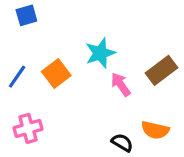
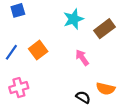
cyan star: (100, 53) -> (73, 19), moved
brown rectangle: (161, 70) -> (105, 29), moved

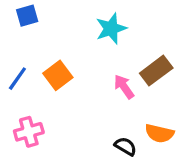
brown rectangle: (105, 29) -> (156, 71), moved

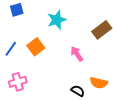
cyan star: (111, 29) -> (57, 20), moved
brown rectangle: (156, 71) -> (102, 30), moved

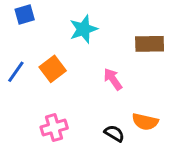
brown rectangle: (102, 30) -> (150, 44), turned 36
pink cross: (18, 82) -> (54, 128), moved

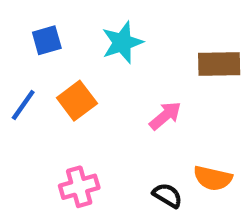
blue square: (25, 14) -> (47, 40), moved
pink arrow: (113, 79) -> (165, 116), turned 85

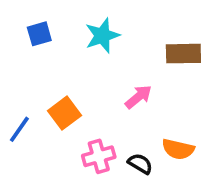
orange square: (77, 101) -> (64, 113), moved
blue line: (23, 105) -> (19, 129), moved
pink cross: (79, 187) -> (99, 156), moved

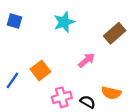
blue square: (39, 34) -> (15, 21), moved, turned 32
brown rectangle: (183, 54) -> (115, 33), turned -40

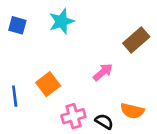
cyan star: (64, 22) -> (61, 21), moved
blue line: (12, 81) -> (15, 96), turned -42

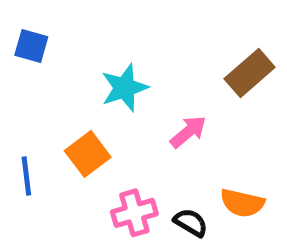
cyan star: (61, 21) -> (124, 88), moved

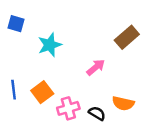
cyan star: (124, 88) -> (50, 45), moved
orange square: (88, 154) -> (42, 92), moved

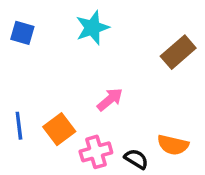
cyan star: (50, 45) -> (92, 28), moved
pink arrow: (96, 67) -> (110, 99), moved

